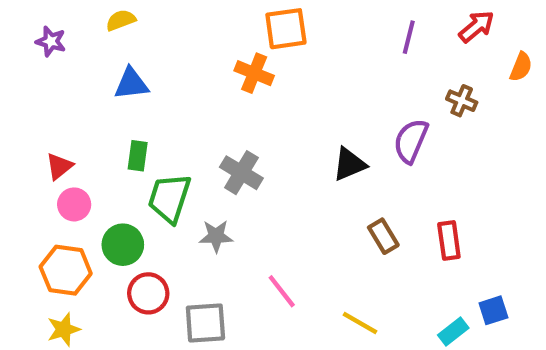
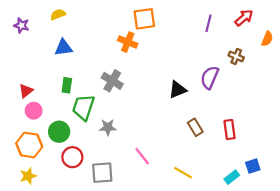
gray cross: (241, 173) -> (112, 81), moved

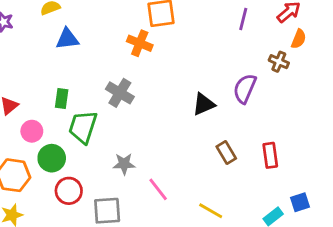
orange semicircle: (267, 39) -> (299, 39), moved
blue triangle: (64, 48) -> (67, 39), moved
pink circle: (34, 111) -> (32, 131), moved
gray star: (108, 127) -> (124, 164), moved

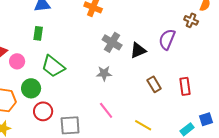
gray cross: (120, 93) -> (112, 42), moved
green rectangle: (62, 99) -> (38, 33), moved
green trapezoid: (83, 127) -> (53, 66), turned -70
pink circle: (32, 131) -> (17, 61), moved
gray star: (124, 164) -> (104, 73), moved

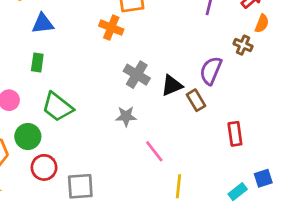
brown rectangle: (154, 84) -> (196, 100), moved
pink line: (106, 110) -> (154, 151), moved
yellow line: (143, 125) -> (178, 186), turned 66

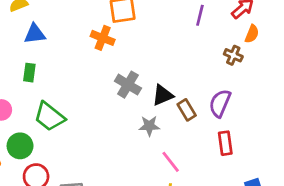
purple semicircle: (211, 71) -> (220, 103), moved
gray star: (126, 116) -> (149, 126), moved
pink line: (154, 151) -> (171, 162), moved

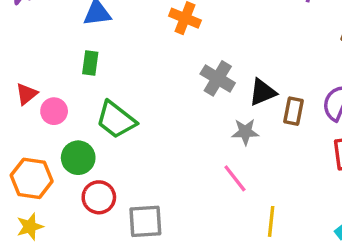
brown rectangle: (187, 110) -> (294, 111), turned 42
pink line: (171, 162) -> (235, 178), moved

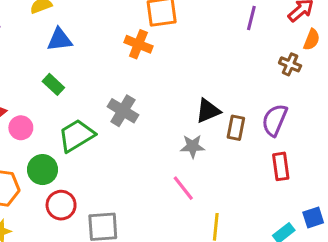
green rectangle: (90, 63) -> (53, 84), turned -55
gray cross: (218, 78) -> (123, 111), moved
green trapezoid: (116, 120) -> (77, 136), turned 111

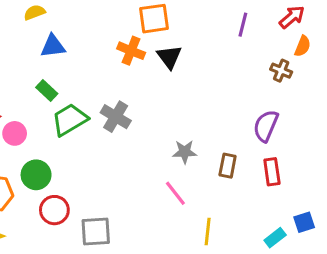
black triangle: (208, 111) -> (169, 57), moved, turned -44
brown rectangle: (236, 128) -> (228, 166), moved
green trapezoid: (77, 136) -> (70, 120), moved

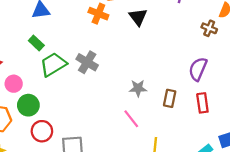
black triangle: (169, 57) -> (138, 17), moved
pink circle: (15, 133) -> (14, 84), moved

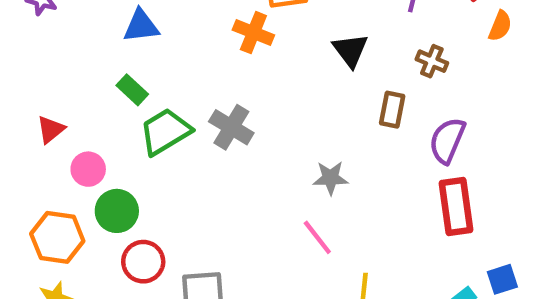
black triangle: (138, 17) -> (350, 50), moved
brown cross: (209, 28) -> (432, 61), moved
brown rectangle: (170, 98) -> (392, 110), moved
red rectangle: (202, 103) -> (456, 207), size x1.4

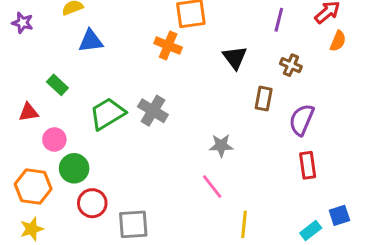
green rectangle: (132, 90) -> (57, 85), moved
red triangle: (51, 129) -> (29, 112), turned 30
red rectangle: (456, 207) -> (308, 165), size x0.7

